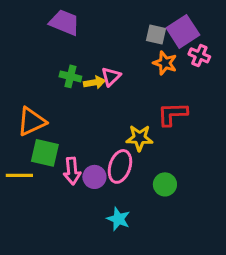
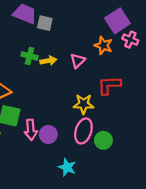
gray square: (156, 34) -> (45, 23), moved
pink triangle: (111, 76) -> (78, 61), moved
pink ellipse: (120, 166) -> (83, 131), moved

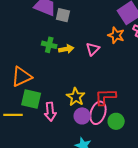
red L-shape: (109, 85) -> (105, 97), moved
yellow star: (83, 104) -> (76, 97), moved, turned 30
purple circle: (48, 134) -> (82, 116), moved

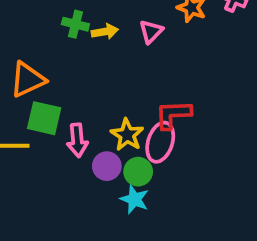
yellow star: (76, 97) -> (127, 135), moved
purple circle: (82, 116) -> (107, 166), moved
green circle: (116, 121) -> (138, 172), moved

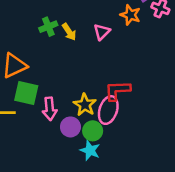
green cross: (75, 24) -> (48, 27), turned -36
yellow arrow: (105, 32) -> (69, 32), turned 66

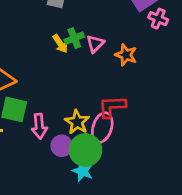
orange star: (130, 15) -> (126, 55), moved
green cross: (48, 27) -> (74, 38), moved
green circle: (93, 131) -> (85, 150), size x1.5

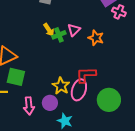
green cross: (74, 38) -> (59, 35), moved
pink arrow: (39, 126) -> (29, 106), moved
green circle: (85, 150) -> (109, 100), moved

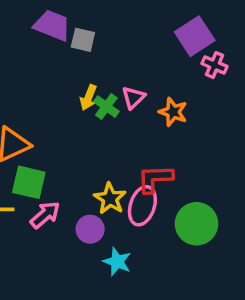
yellow arrow: (49, 30) -> (88, 98), turned 56
green cross: (59, 35) -> (106, 107), turned -32
pink arrow: (29, 106) -> (45, 215), moved, turned -126

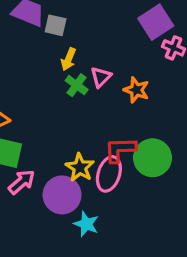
yellow arrow: (88, 98) -> (68, 59), moved
green circle: (196, 224) -> (153, 158), moved
purple circle: (90, 229) -> (62, 195), size x1.5

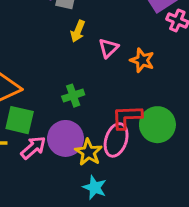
green cross: (77, 85) -> (73, 96), moved, turned 35
yellow star: (80, 167) -> (88, 152), moved
purple circle: (62, 195) -> (66, 138), moved

